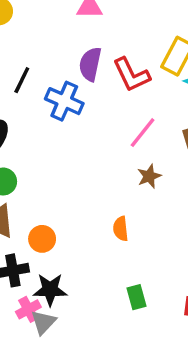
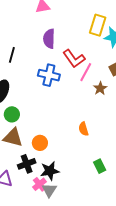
red L-shape: (131, 75) -> (74, 59), moved
blue cross: (64, 101) -> (49, 75), moved
brown star: (149, 176) -> (100, 88), moved

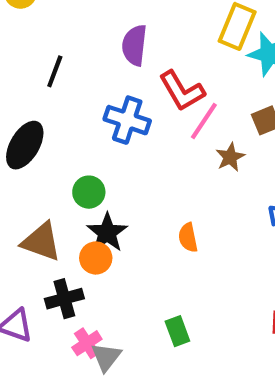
green circle: (12, 114) -> (89, 192), moved
green rectangle: (100, 166) -> (177, 331), moved
black star: (50, 171) -> (107, 233), moved, turned -30

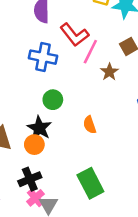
green circle: (89, 192) -> (53, 100), moved
black cross: (64, 299) -> (30, 179), moved
green rectangle: (177, 331) -> (90, 183), size x1.6

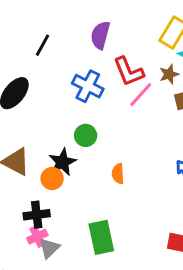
brown star: (109, 72) -> (169, 74), moved

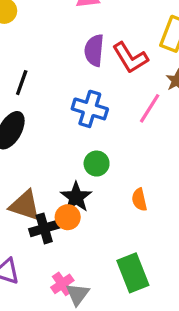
black line: (43, 45) -> (22, 83), moved
red L-shape: (129, 72) -> (130, 58), moved
black cross: (37, 215) -> (44, 228), moved

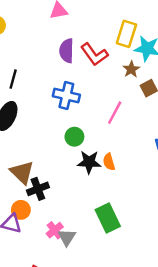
pink line: (150, 108) -> (115, 113), moved
black star: (76, 197) -> (89, 162), moved, turned -30
brown triangle: (25, 205) -> (22, 172), turned 30
orange circle: (68, 217) -> (21, 210), moved

